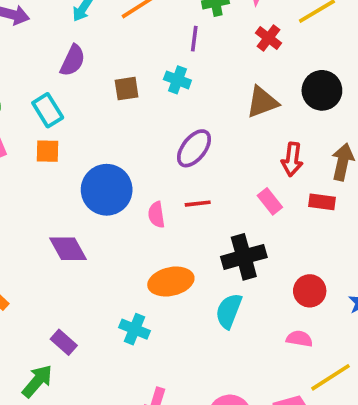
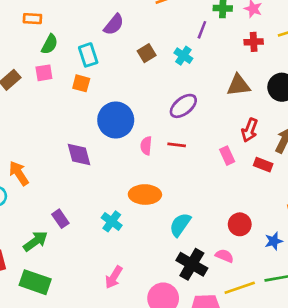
red cross: (269, 38) -> (254, 42), turned 36
brown square: (127, 89) -> (147, 53), turned -36
black cross: (244, 257) -> (192, 264), moved, turned 32

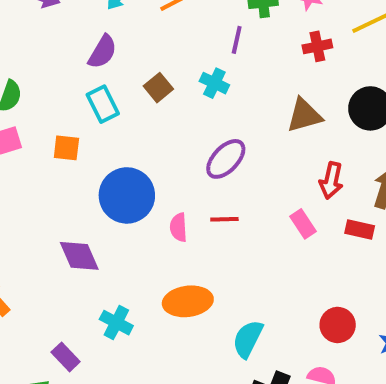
cyan rectangle: (88, 55) -> (103, 104), moved
cyan cross: (112, 221) -> (116, 323), moved

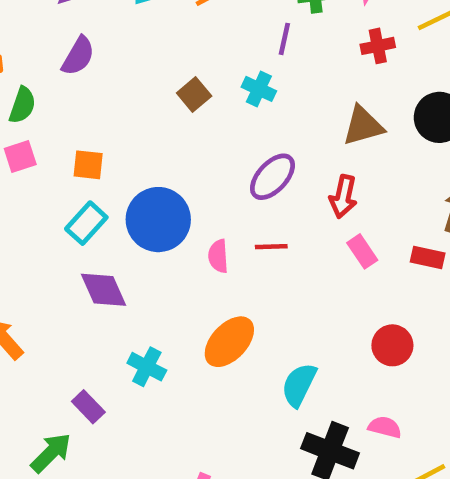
purple semicircle: (103, 52) -> (78, 56), moved
cyan rectangle: (103, 104) -> (86, 223), moved, turned 69
red arrow: (331, 180) -> (343, 197), moved
orange ellipse: (188, 301) -> (229, 342), turned -39
red circle: (338, 325) -> (392, 345), moved

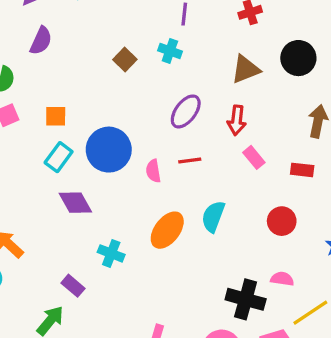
red rectangle: (428, 258) -> (302, 170), moved
cyan semicircle: (299, 385) -> (213, 217), moved

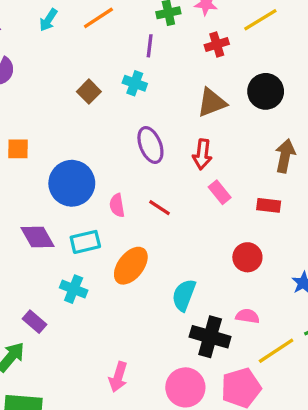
purple ellipse: (186, 111) -> (150, 145), turned -60
cyan rectangle: (59, 157) -> (85, 242), moved, turned 40
red line: (190, 160) -> (159, 208), moved, turned 40
cyan semicircle: (213, 217) -> (184, 295), moved

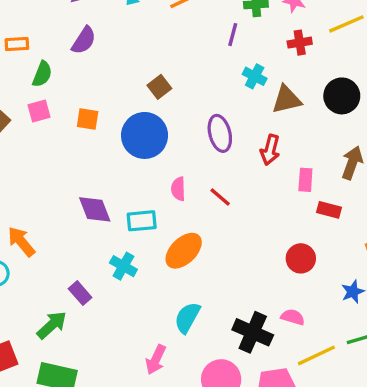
cyan cross: (135, 83) -> (255, 76), moved
brown square: (89, 92) -> (159, 87), moved
blue circle: (72, 183) -> (145, 135), moved
pink rectangle: (220, 192) -> (305, 180), moved, turned 35
cyan semicircle: (184, 295) -> (187, 318), moved

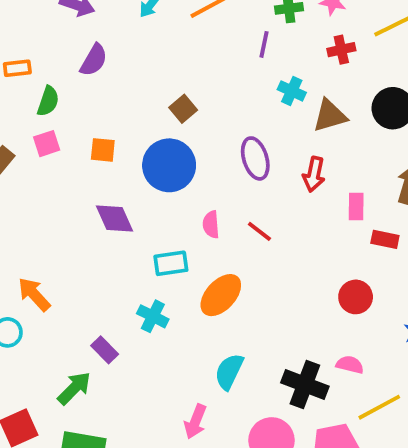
purple diamond: (95, 209) -> (114, 219), moved

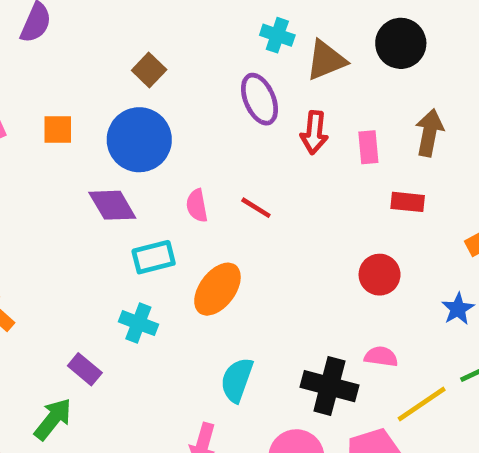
purple ellipse: (255, 158) -> (259, 99), moved
pink rectangle: (356, 206) -> (368, 147), moved
purple diamond: (114, 219) -> (112, 205), moved

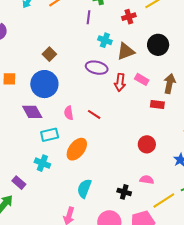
purple ellipse: (259, 99) -> (97, 68), turned -55
pink rectangle: (368, 147) -> (142, 79), moved, turned -56
red rectangle: (408, 202) -> (157, 105), moved
black cross: (329, 386) -> (124, 192), size x0.6

